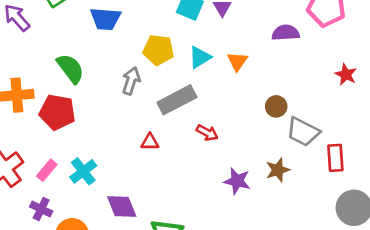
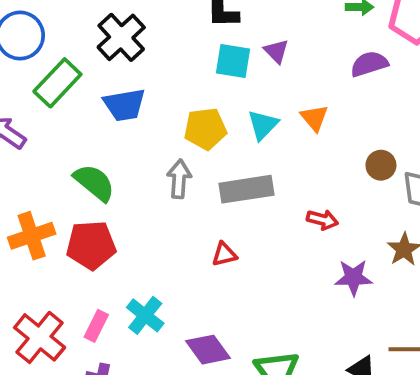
gray rectangle: (177, 100) -> (246, 189), turned 33
red arrow: (207, 133) -> (322, 220), moved

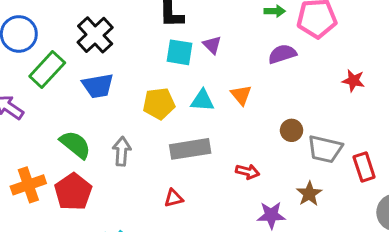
cyan triangle: (263, 125) -> (202, 100), turned 50
gray arrow: (179, 179) -> (122, 151), moved
red pentagon: (91, 245) -> (73, 192), turned -30

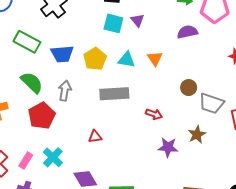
green rectangle: (47, 69) -> (27, 42), moved, turned 70
blue trapezoid: (98, 86) -> (62, 54), moved
yellow pentagon: (159, 104) -> (95, 59), turned -30
red pentagon: (73, 192) -> (42, 116), moved
red triangle: (174, 198) -> (95, 137), moved

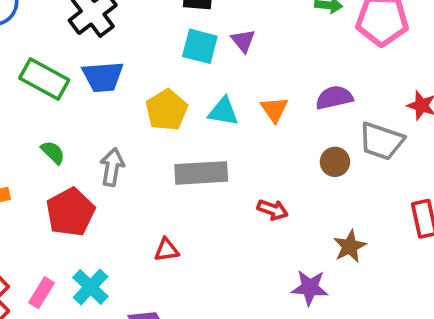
purple semicircle: (187, 32) -> (334, 98), moved
blue trapezoid: (62, 54) -> (103, 77), moved
green semicircle: (32, 83) -> (53, 152), size x0.6
gray trapezoid: (211, 103) -> (381, 141), moved
purple star: (168, 147) -> (310, 288), moved

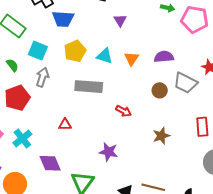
cyan square: (200, 46) -> (38, 51), moved
blue trapezoid: (103, 77) -> (63, 19), moved
purple star: (310, 288) -> (109, 152), moved

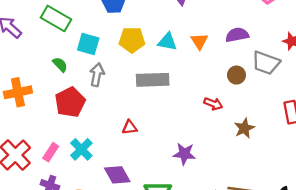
yellow pentagon: (75, 51) -> (132, 40), turned 30
red arrow: (123, 111) -> (213, 104), moved

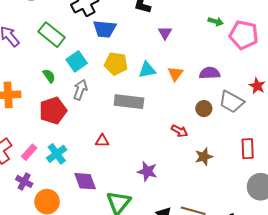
cyan triangle: (167, 42) -> (147, 70), turned -30
cyan square: (88, 44) -> (77, 61), turned 30

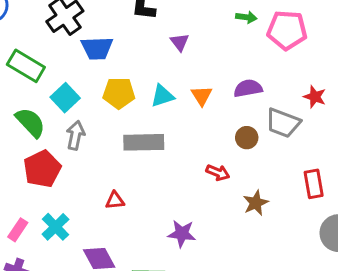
green semicircle: (49, 76) -> (30, 122), size x1.6

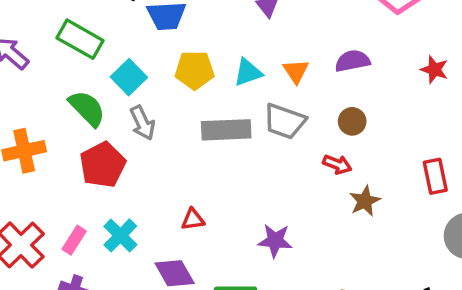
gray trapezoid: (283, 123) -> (285, 121), moved
gray arrow: (75, 135) -> (142, 123), turned 144
red arrow: (218, 173) -> (337, 164), moved
red triangle: (115, 200) -> (193, 219), moved

